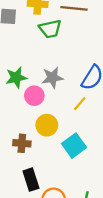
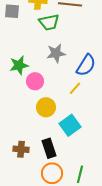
gray star: (52, 78) -> (56, 53), moved
brown cross: (22, 143) -> (21, 149), moved
black rectangle: (31, 180) -> (49, 148), moved

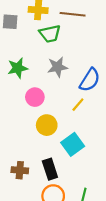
green star: (19, 65) -> (18, 68), moved

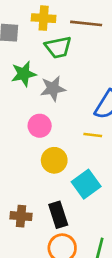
gray star: (57, 67) -> (53, 89), moved
green star: (18, 68) -> (24, 74), moved
yellow line: (78, 105) -> (93, 135), turned 56

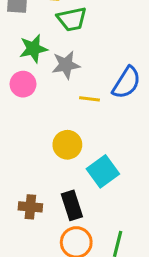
pink circle: (40, 126) -> (23, 84), moved
yellow line: (93, 135) -> (90, 99), moved

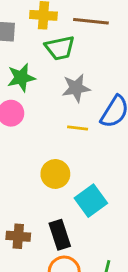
gray star: (66, 65) -> (76, 88), moved

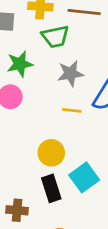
black rectangle: (60, 235) -> (51, 188), moved

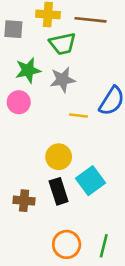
gray star: (70, 73) -> (63, 80), moved
brown cross: (17, 210) -> (24, 201), moved

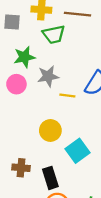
gray star: (63, 80) -> (48, 76), moved
black rectangle: (59, 191) -> (50, 178), moved

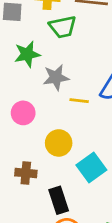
pink circle: (16, 84) -> (23, 113), moved
brown cross: (21, 168) -> (26, 173), moved

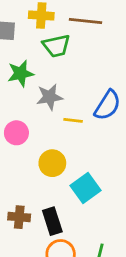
brown cross: (26, 173) -> (19, 217), moved

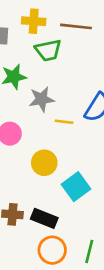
black rectangle: (52, 221) -> (44, 218), turned -50

